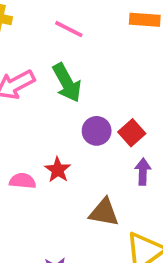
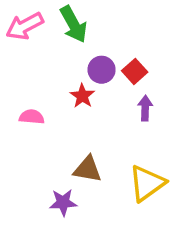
red star: (58, 170) -> (82, 96), moved
brown triangle: (104, 212) -> (88, 169), moved

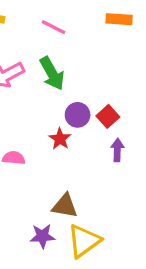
yellow triangle: (147, 183) -> (84, 241), moved

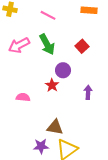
red square: (108, 116) -> (82, 46), moved

